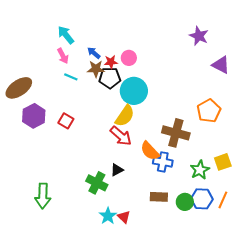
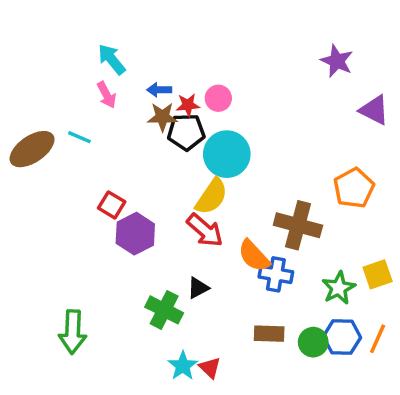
blue arrow: (94, 53) -> (159, 90), turned -40
cyan line: (71, 77) -> (79, 137), moved
purple hexagon: (34, 116) -> (135, 234), moved

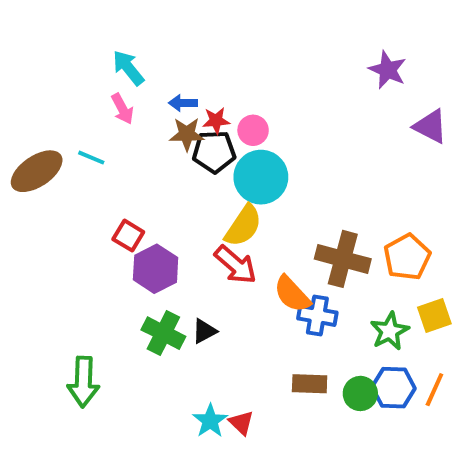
pink circle: (218, 98) -> (253, 130), moved
orange pentagon: (354, 188) -> (407, 257), moved
black triangle: (198, 288) -> (204, 331), moved
green cross: (164, 310) -> (163, 333), moved

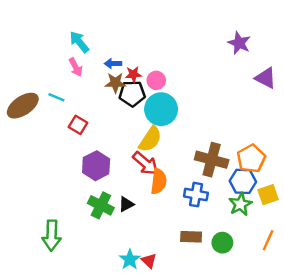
red square: (128, 236) -> (78, 125), moved
orange semicircle: (292, 294) -> (159, 181), moved, turned -130
blue hexagon: (393, 388) -> (243, 181), moved

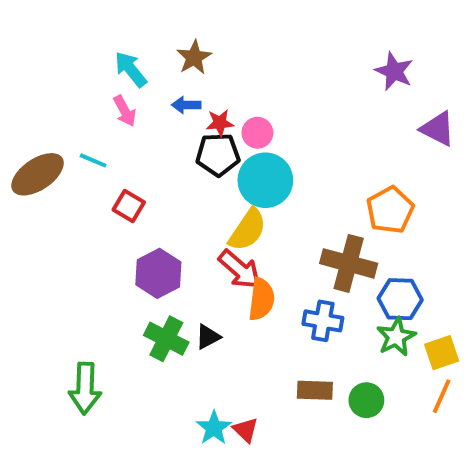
brown star: (115, 83) -> (194, 57), moved, turned -30
orange pentagon: (251, 159) -> (390, 210), moved
yellow square: (268, 195) -> (442, 353), moved

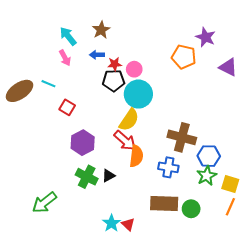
orange pentagon: (390, 210) -> (184, 57), moved, turned -30
yellow square: (442, 353) -> (230, 184), turned 36
green arrow: (85, 388) -> (44, 203), turned 50
brown rectangle: (315, 390) -> (164, 204), size x1.5

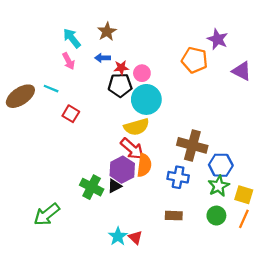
yellow semicircle: (129, 120) -> (136, 127), turned 40
purple hexagon: (83, 143) -> (122, 170), moved
brown rectangle: (164, 204) -> (174, 216), size x0.6
green circle: (191, 209) -> (216, 216), moved

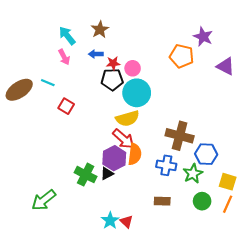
green star: (219, 186) -> (193, 174), moved

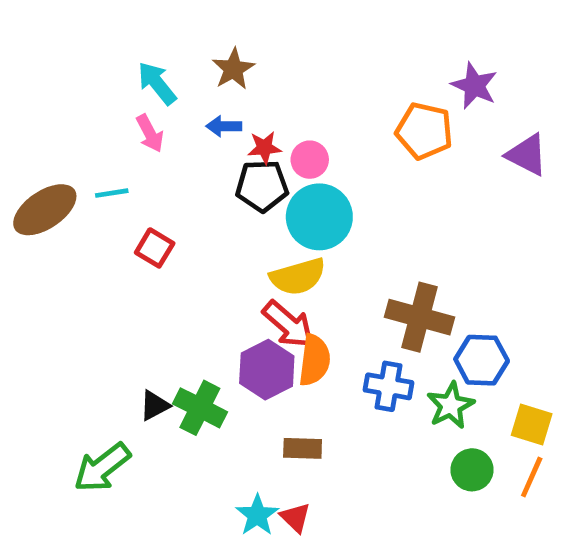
cyan line: (48, 83) -> (112, 193), turned -32
black triangle: (107, 174) -> (155, 405), moved
brown rectangle: (162, 201) -> (303, 448), moved

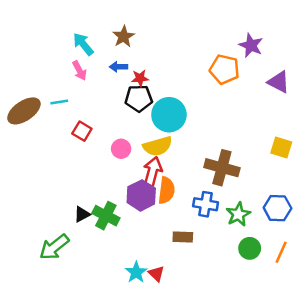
pink circle: (310, 160) -> (121, 149), moved
red arrow: (288, 324) -> (153, 171), turned -116
blue hexagon: (482, 360) -> (277, 208), moved
yellow square: (532, 425) -> (281, 147), moved
brown rectangle: (303, 448) -> (183, 237), moved

